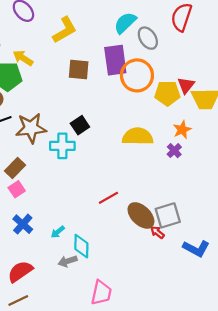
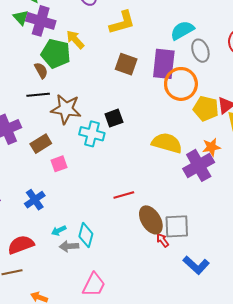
purple cross: (174, 151) -> (199, 165), size x2.0
pink square: (17, 189) -> (59, 164), moved
cyan arrow: (58, 232) -> (59, 231), moved

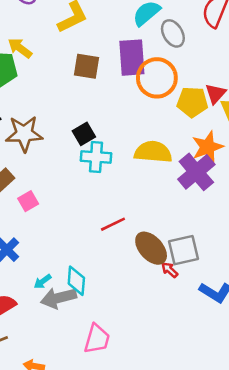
cyan cross: (92, 134) -> (96, 157), moved
orange star: (211, 147) -> (208, 147), size x1.4
gray arrow: (69, 246) -> (58, 298), size x1.5

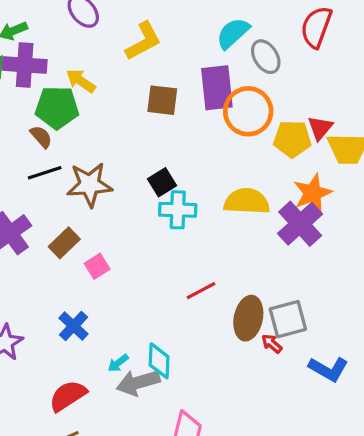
brown ellipse: (151, 248) -> (248, 318), turned 56

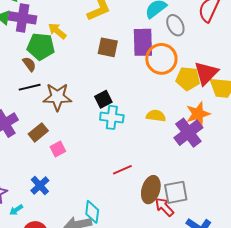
red triangle: (320, 128) -> (206, 73), size x1.5
yellow semicircle: (247, 201) -> (156, 116), size x0.7
red arrow: (272, 344) -> (164, 207), size x1.5
cyan arrow: (118, 363) -> (16, 210), moved

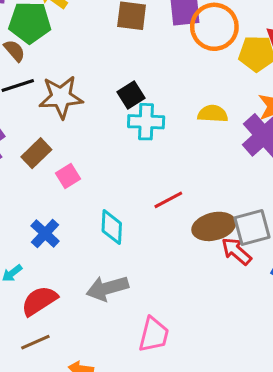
brown ellipse: (151, 190) -> (214, 226), turned 64
cyan diamond: (92, 212) -> (112, 227), moved

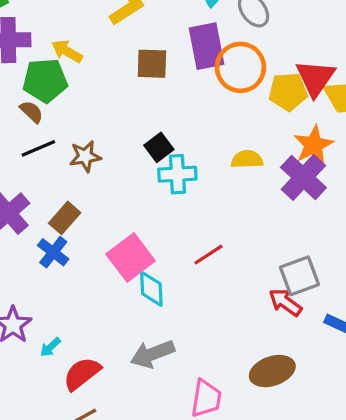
brown star: (61, 97) -> (85, 156), size x0.7
pink square: (68, 176) -> (131, 257), moved, size x1.8
brown ellipse: (214, 226) -> (272, 371), moved
blue cross: (45, 233) -> (53, 252), moved

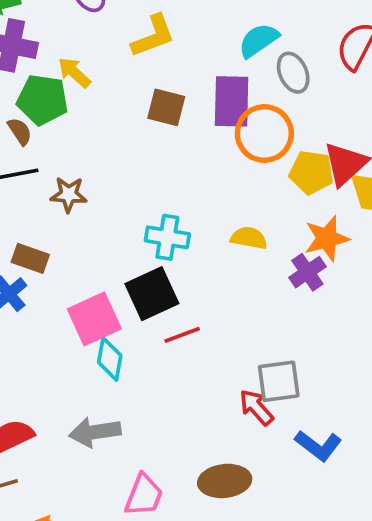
black square: (159, 147) -> (152, 294), moved, size x1.6
purple cross: (303, 177) -> (307, 272), size x0.7
brown rectangle: (65, 218) -> (30, 258), turned 56

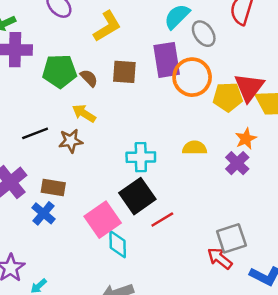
yellow arrow: (74, 73) -> (84, 113), moved
green pentagon: (43, 100) -> (60, 71), moved
brown semicircle: (20, 131) -> (89, 78), moved
orange star: (327, 238) -> (246, 139), size x0.7

